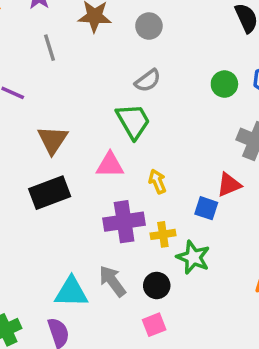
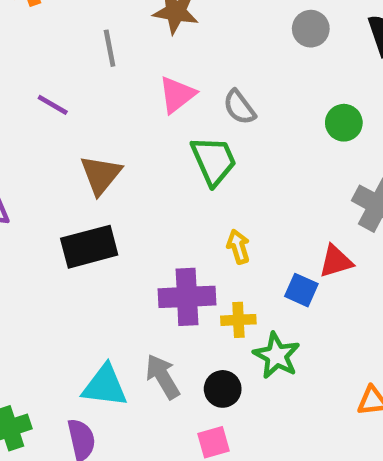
gray circle: (149, 26) -> (311, 29), moved
gray semicircle: (148, 81) -> (239, 107), turned 84
pink triangle: (110, 165) -> (177, 95), moved, turned -44

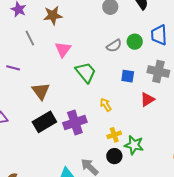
gray semicircle: (239, 107) -> (114, 46), moved, turned -70
blue square: (301, 290) -> (128, 76), moved
purple cross: (187, 297) -> (75, 122), moved
black circle: (223, 389) -> (114, 156), moved

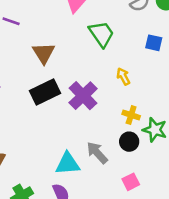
purple cross: (75, 122) -> (83, 96), turned -30
yellow cross: (114, 135) -> (131, 115), turned 32

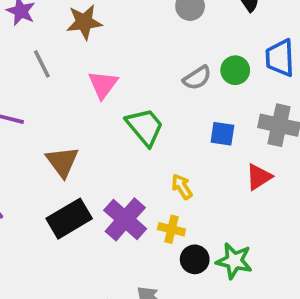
yellow cross: (131, 115) -> (171, 229), moved
black circle: (129, 142) -> (195, 259), moved

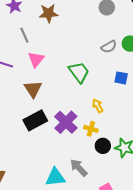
pink triangle: (103, 85) -> (36, 59), moved

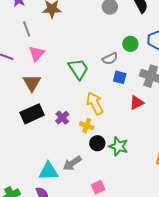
gray semicircle: (109, 47) -> (110, 59), moved
yellow arrow: (98, 106) -> (95, 103), size x1.6
purple cross: (66, 122) -> (62, 118), size x0.6
gray arrow: (79, 168) -> (72, 163), turned -84

